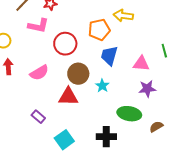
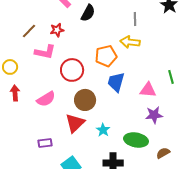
cyan star: (102, 86) -> (103, 130), moved
red triangle: (68, 97) -> (75, 123), turned -45
purple rectangle: (38, 117) -> (45, 143), turned -48

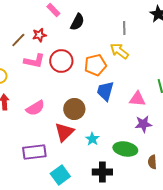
red star: (57, 30) -> (39, 35), moved
yellow arrow: (130, 42) -> (119, 51), turned 30
red circle: (72, 70) -> (61, 61), moved
purple rectangle: (45, 143) -> (34, 152), size x1.6
brown semicircle: (163, 153) -> (152, 162), turned -64

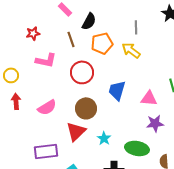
red star: (39, 35) -> (33, 33), moved
brown line: (18, 40) -> (71, 39), moved, turned -63
red circle: (61, 61) -> (82, 72), moved
orange pentagon: (95, 65) -> (102, 43), moved

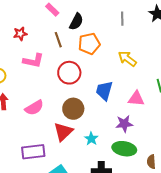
gray line: (136, 27) -> (122, 19), moved
yellow arrow: (131, 50) -> (127, 59), moved
purple star: (155, 123) -> (124, 124), moved

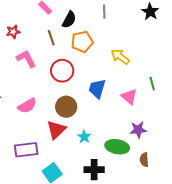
gray line: (122, 19) -> (104, 12), moved
pink L-shape: (33, 61) -> (26, 59), turned -130
pink triangle: (136, 99) -> (129, 97), turned 36
purple star: (124, 124) -> (138, 130), moved

